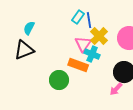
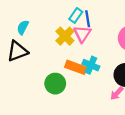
yellow cross: (99, 36) -> (65, 36), moved
pink triangle: (83, 44) -> (82, 34), moved
cyan cross: (92, 54) -> (91, 65), moved

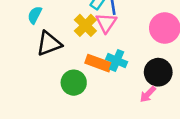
black triangle: (17, 51) -> (49, 44), moved

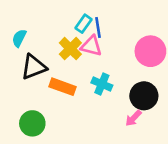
pink triangle: (106, 23) -> (91, 46), turned -50
orange rectangle: (98, 63) -> (62, 87), moved
green circle: (74, 83) -> (32, 123), moved

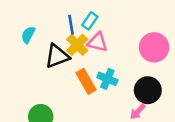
blue line: (98, 28) -> (71, 25), moved
black triangle: (34, 67) -> (57, 56), moved
orange rectangle: (62, 87) -> (86, 81), moved, turned 40

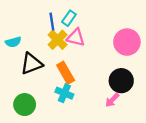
cyan semicircle: (28, 35) -> (13, 42), moved, turned -133
black triangle: (57, 56) -> (31, 64), moved
cyan cross: (107, 79) -> (64, 93), moved

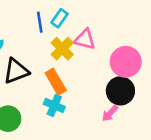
pink triangle: (76, 37) -> (85, 39), moved
yellow cross: (58, 40) -> (62, 49), moved
pink circle: (127, 42) -> (126, 62), moved

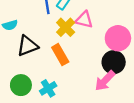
cyan cross: (54, 105) -> (48, 88), moved, turned 35
pink arrow: (110, 113) -> (105, 81), size x1.5

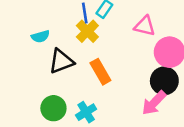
pink triangle: (84, 20) -> (145, 26), moved
yellow cross: (66, 27) -> (87, 31), moved

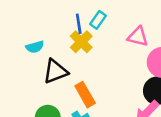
orange rectangle: (100, 72) -> (85, 95), moved

